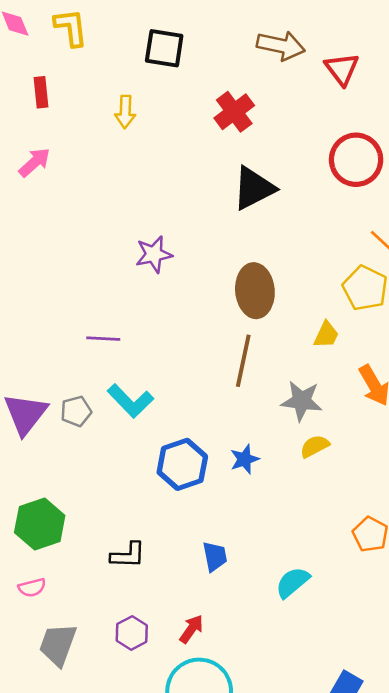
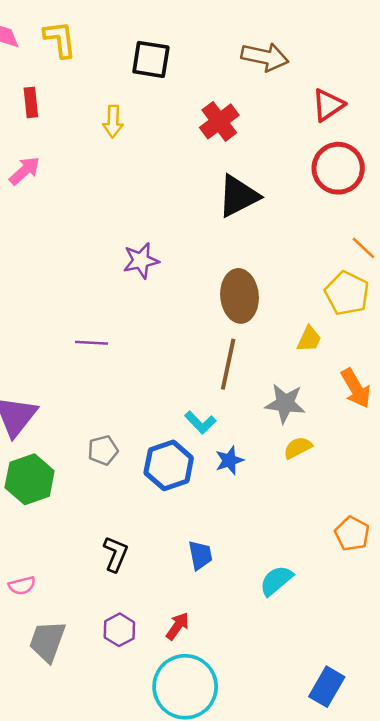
red triangle: (342, 69) -> (328, 105), moved, turned 33
cyan L-shape: (130, 401) -> (200, 422), moved, size x0.7
gray pentagon: (76, 411) -> (103, 450), moved
green hexagon: (40, 524) -> (30, 479), moved
black L-shape: (128, 555) -> (116, 554), turned -69

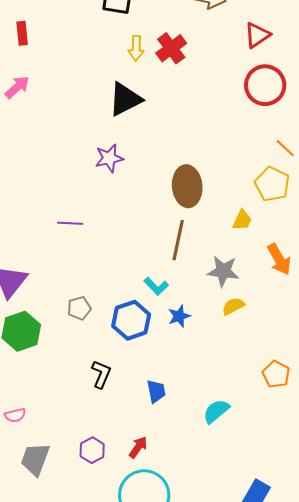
yellow arrow: (113, 121) -> (136, 48), moved
black triangle: (238, 196) -> (125, 99), moved
black L-shape: (116, 554) -> (101, 374), moved

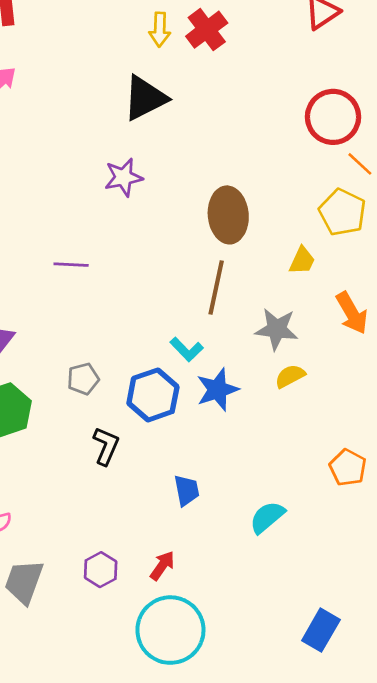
red circle: (265, 85) -> (333, 117), moved
blue star: (179, 316) -> (217, 390), size x1.4
black L-shape: (101, 374) -> (106, 446), moved

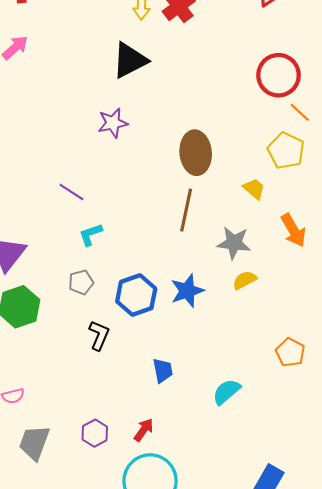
yellow trapezoid: (302, 261) -> (254, 189), turned -75
purple line: (71, 265) -> (71, 192), turned 30
cyan L-shape: (187, 349) -> (91, 234), moved, turned 115

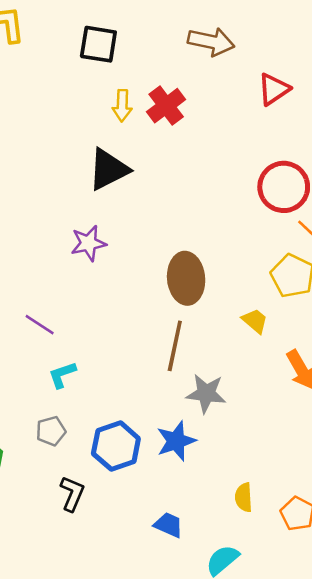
gray star: (234, 243) -> (206, 393), moved
yellow semicircle: (245, 280) -> (244, 497), moved, turned -65
blue trapezoid: (163, 370) -> (169, 525), moved, turned -55

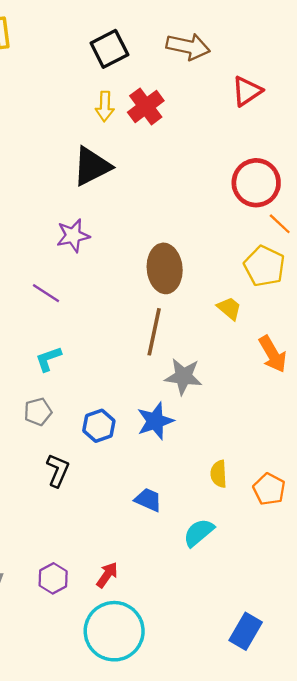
black square: (98, 44) -> (109, 49), moved, turned -36
purple line: (40, 325) -> (46, 293), moved
blue hexagon: (116, 446) -> (99, 426), size x0.7

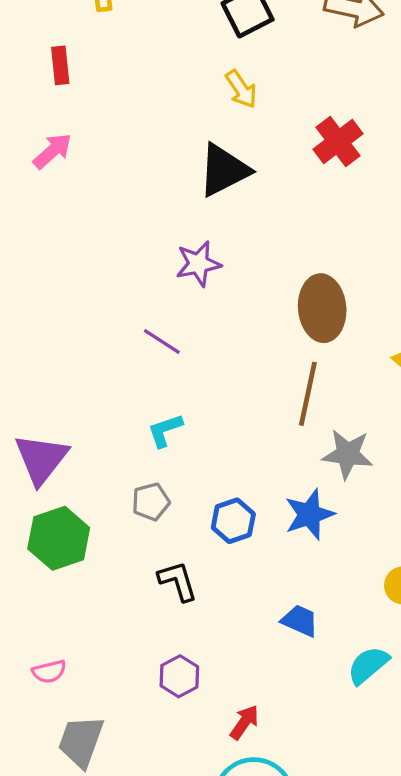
yellow arrow: (105, 106) -> (241, 89), turned -36
red cross: (146, 106) -> (338, 142), moved
black L-shape: (58, 470) -> (178, 581), turned -40
purple hexagon: (53, 578) -> (179, 676), moved

